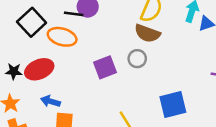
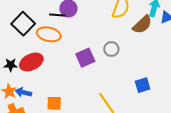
brown semicircle: (147, 33) -> (142, 25), moved, turned -60
blue arrow: (50, 101) -> (23, 92), moved
blue square: (173, 104) -> (143, 85), size x0.7

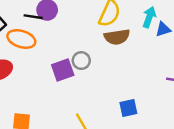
brown semicircle: (142, 25) -> (117, 37), moved, turned 30
gray circle: (111, 49) -> (81, 61), moved

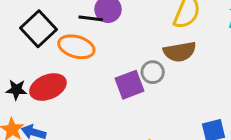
brown semicircle: (117, 37) -> (180, 52), moved

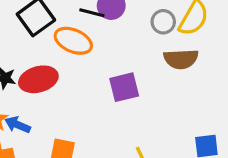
gray circle: (153, 72) -> (163, 22), moved

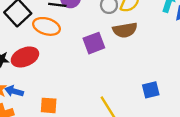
purple square: (124, 87) -> (94, 43), moved

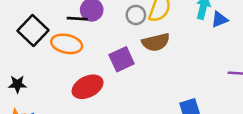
red ellipse: (25, 57) -> (88, 87), moved

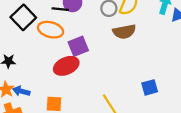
purple square: (122, 59) -> (78, 46), moved

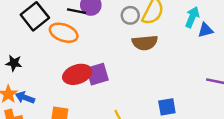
purple square: (78, 46) -> (97, 74), moved

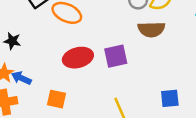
purple square: (97, 74) -> (116, 56), moved

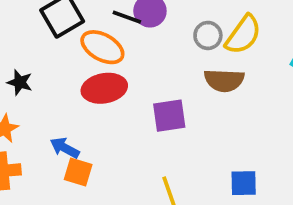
red ellipse: (78, 58) -> (104, 88), moved
blue arrow: (21, 78) -> (65, 148), moved

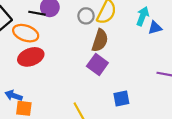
brown semicircle: (224, 80) -> (100, 40), turned -65
purple square: (169, 116) -> (97, 64), moved, turned -36

